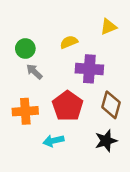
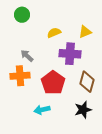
yellow triangle: (109, 27) -> (85, 32), moved
green circle: (25, 49) -> (22, 15), moved
orange cross: (25, 111) -> (20, 76), moved

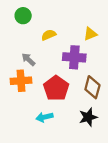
yellow semicircle: (54, 33) -> (49, 35), moved

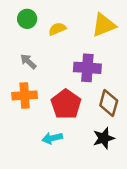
yellow triangle: (90, 34) -> (104, 25), moved, size x1.5
yellow semicircle: (49, 35) -> (57, 29), moved
gray arrow: (28, 59) -> (28, 62), moved

